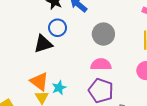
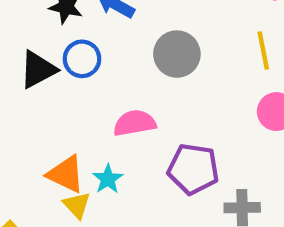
black triangle: (43, 44) -> (38, 69), moved
pink semicircle: (101, 64) -> (135, 123), moved

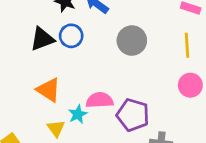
pink semicircle: (135, 123) -> (100, 100), moved
orange triangle: (66, 174) -> (48, 90), moved

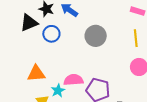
black triangle: (42, 39) -> (29, 23), moved
orange triangle: (48, 90) -> (36, 73), turned -36

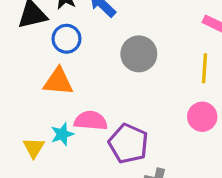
orange triangle: (36, 73) -> (58, 82), moved

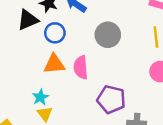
pink semicircle: (91, 121) -> (81, 67), moved, turned -90
cyan star: (62, 134) -> (40, 97), moved

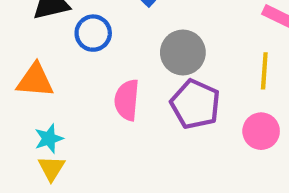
orange triangle: (54, 64) -> (35, 80), moved
purple pentagon: (111, 99) -> (195, 104), moved

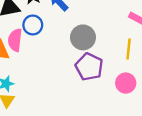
pink semicircle: (127, 100) -> (15, 40), moved

